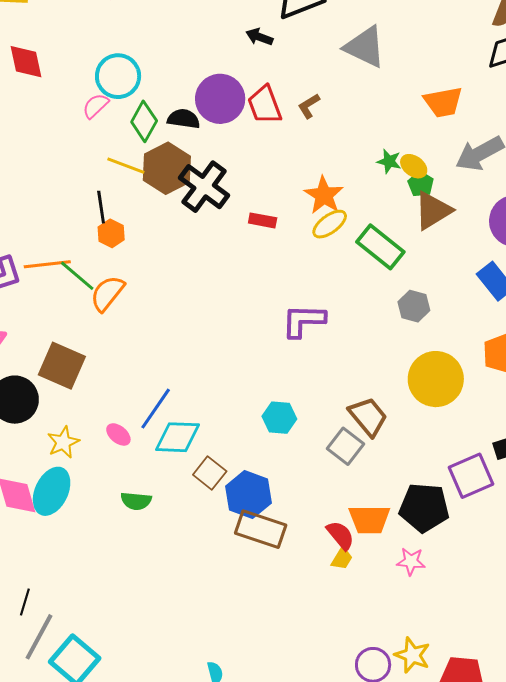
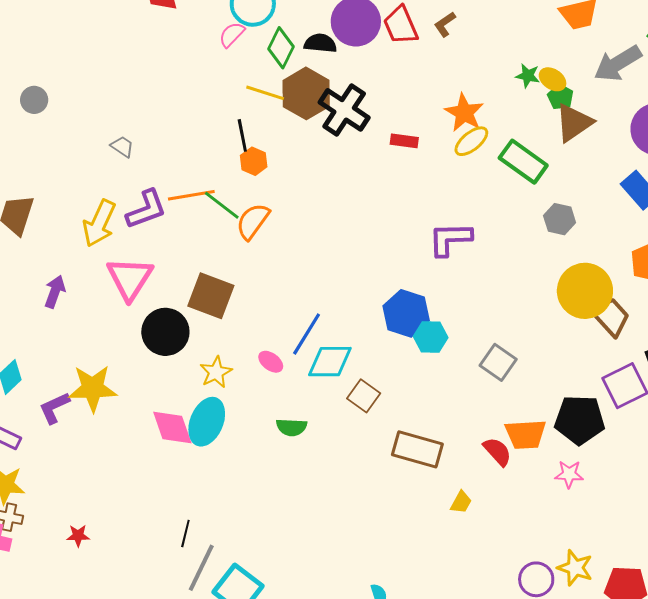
brown trapezoid: (368, 417) -> (610, 317), moved
blue hexagon: (248, 495) -> (406, 313), moved
yellow trapezoid: (342, 559) -> (461, 502), moved

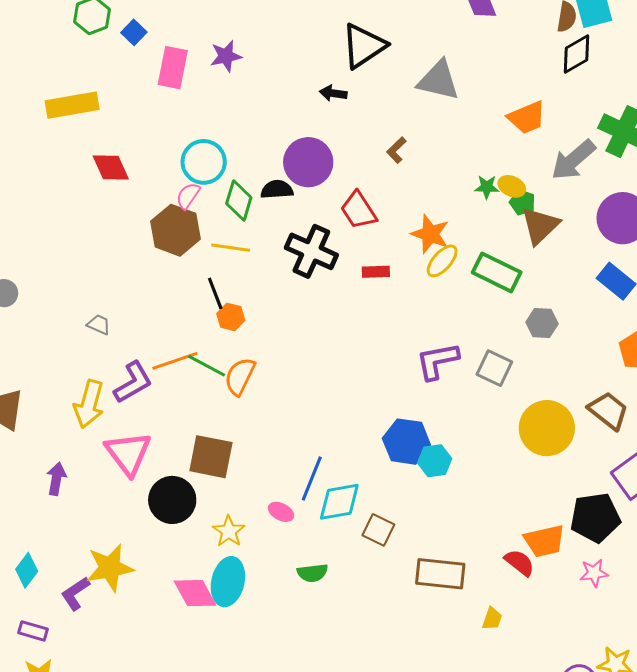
red trapezoid: (401, 25) -> (358, 210), moved
brown hexagon: (306, 93) -> (176, 230), moved
yellow circle: (585, 291) -> (547, 428), moved
gray square: (498, 362) -> (494, 368), moved

